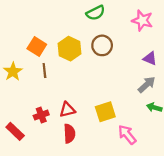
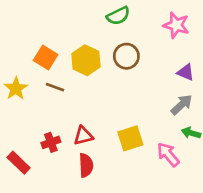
brown line: (44, 70) -> (55, 87), turned -64
pink arrow: (127, 135) -> (168, 155), moved

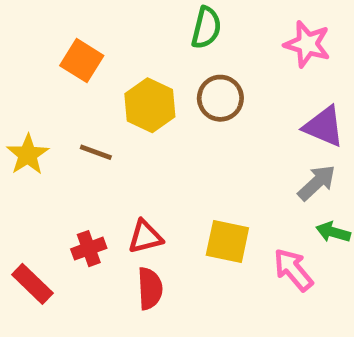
green semicircle: (118, 16) -> (206, 28), turned -50
orange square: (46, 58) -> (82, 61), moved
purple triangle: (186, 72) -> (324, 126), size x1.4
yellow square: (130, 138) -> (227, 242), turned 30

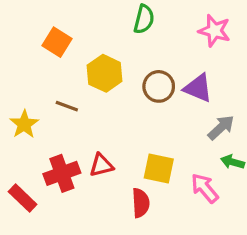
brown circle: (220, 98) -> (159, 86), moved
purple triangle: (324, 126) -> (198, 88), moved
yellow star: (28, 155) -> (24, 124), moved
red cross: (89, 249) -> (62, 173), size x1.5
red semicircle: (150, 289) -> (141, 203), moved

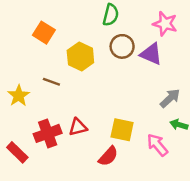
brown circle: (159, 86) -> (122, 46), moved
purple triangle: (198, 88) -> (151, 54), moved
red semicircle: (141, 203) -> (108, 156), turned 45

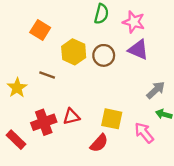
pink star: (165, 24) -> (134, 22), moved
brown circle: (122, 46) -> (104, 55), moved

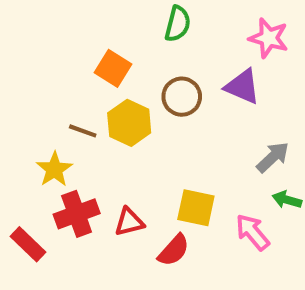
pink star: (134, 22) -> (269, 38), moved
orange square: (40, 30) -> (113, 68), moved
yellow hexagon: (74, 52) -> (129, 123), moved
yellow star: (17, 88) -> (54, 169), moved
red triangle: (71, 117) -> (129, 222), moved

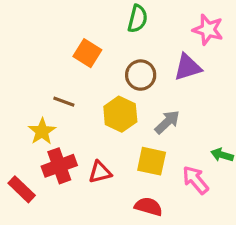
purple triangle: (242, 87) -> (188, 67), turned -40
yellow hexagon: (129, 123) -> (120, 114), moved
gray arrow: (273, 157) -> (167, 122), moved
red semicircle: (174, 250) -> (148, 207), moved, turned -116

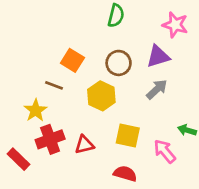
orange square: (87, 53) -> (72, 60), moved
gray arrow: (167, 122) -> (157, 89), moved

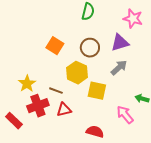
brown line: (54, 85) -> (56, 91), moved
yellow square: (128, 135) -> (97, 91), moved

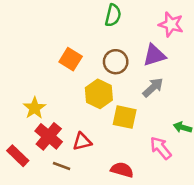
brown line: (56, 91) -> (62, 166), moved
red cross: (38, 106) -> (49, 136), turned -30

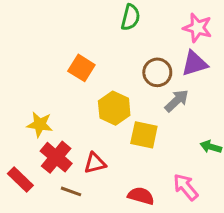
purple triangle: (154, 55) -> (195, 63), moved
brown circle: (116, 62) -> (157, 72), moved
yellow star: (35, 108) -> (40, 124), turned -30
pink arrow: (161, 148) -> (186, 187), moved

